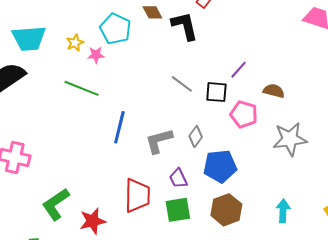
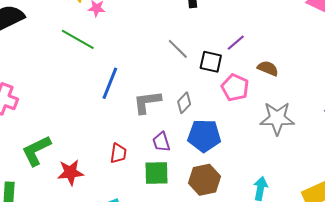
red trapezoid: (137, 195) -> (118, 153), size x0.6

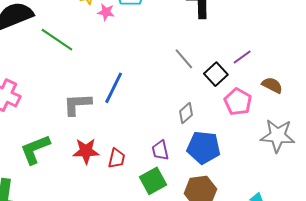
green line: (78, 39) -> (57, 40), moved
black square: (211, 62) -> (216, 74), turned 30
gray L-shape: (147, 102) -> (77, 104), moved
red star: (70, 172) -> (86, 151), moved
green square: (156, 173) -> (153, 181), turned -32

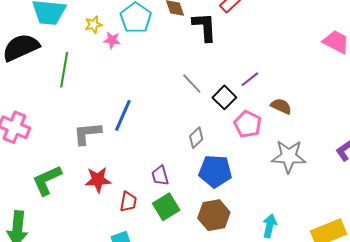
green line: (57, 40) -> (64, 70), turned 68
purple trapezoid: (160, 150) -> (160, 176), moved
red trapezoid: (117, 158) -> (128, 202), moved

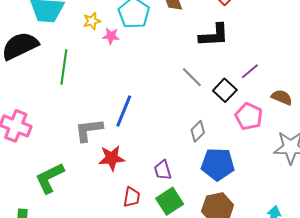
black L-shape: (204, 27) -> (214, 35), moved, turned 92
red star: (98, 180) -> (112, 158), moved

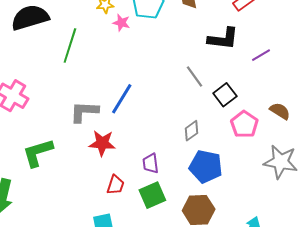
purple line: (250, 71) -> (261, 55), moved

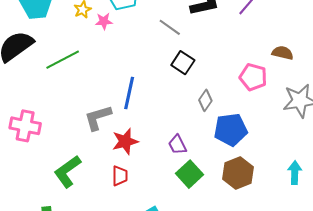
green line: (70, 45) -> (63, 60), turned 64
gray line: (195, 76) -> (170, 27), moved
black square: (225, 95) -> (183, 63), moved
red trapezoid: (116, 185) -> (120, 176), moved

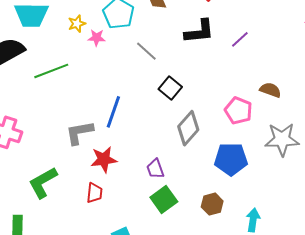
gray line: (170, 27) -> (146, 51), moved
gray diamond: (205, 100) -> (188, 128), size x1.6
blue pentagon: (231, 130) -> (231, 159), moved
brown hexagon: (238, 173) -> (212, 204), size x0.7
cyan arrow: (295, 173) -> (253, 220), moved

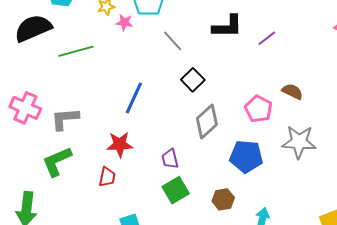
gray L-shape: (79, 133) -> (65, 119), moved

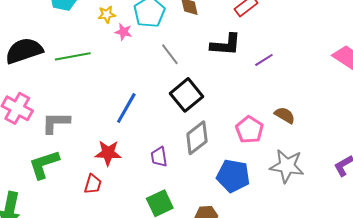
black semicircle: (33, 28) -> (24, 51), moved
black square: (193, 80) -> (187, 95), size x1.4
purple trapezoid: (170, 159) -> (159, 157), moved

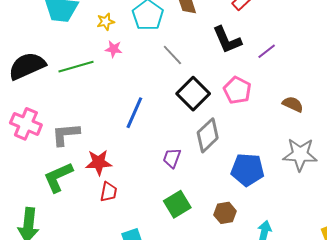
pink star: (123, 32) -> (114, 49), moved
black L-shape: (226, 45) -> (227, 40), turned 68
pink pentagon: (249, 130) -> (237, 90), moved
red star: (108, 153) -> (99, 162), moved
purple trapezoid: (159, 157) -> (172, 158), turned 35

